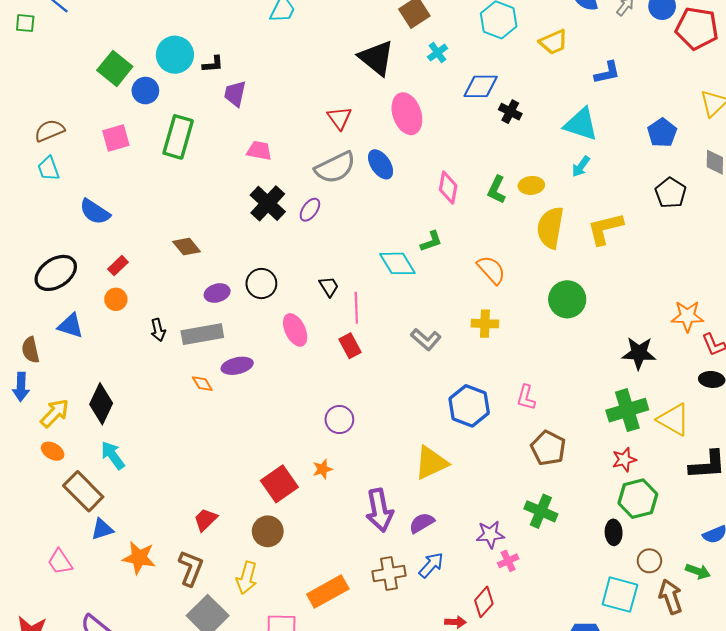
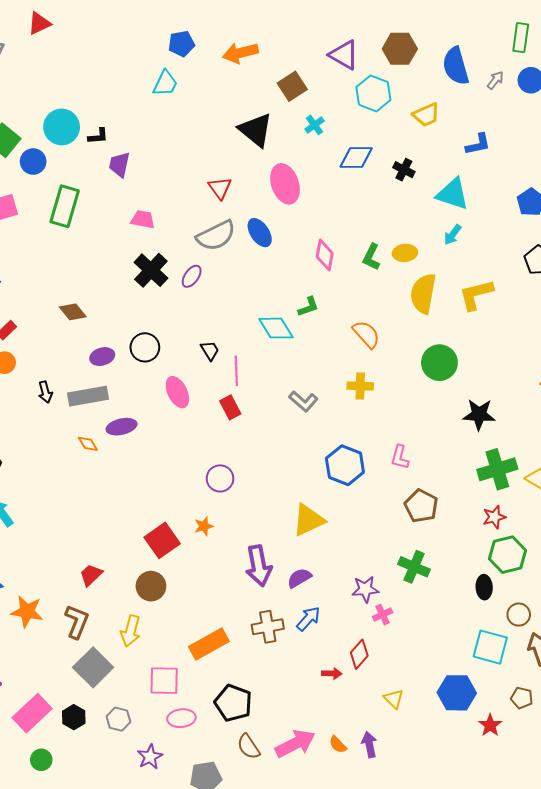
black cross: (510, 112) -> (404, 170), moved
black star: (639, 353) -> (479, 414), moved

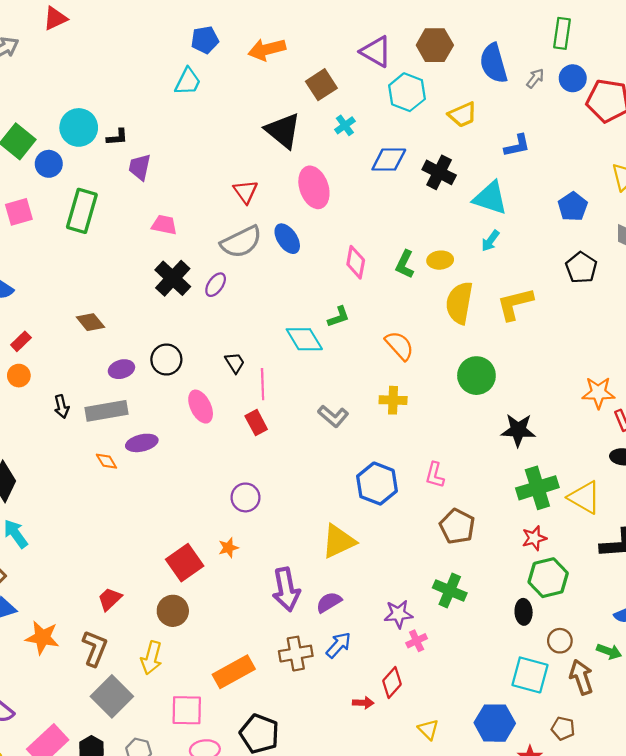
black cross: (404, 170) -> (439, 172), size x1.4

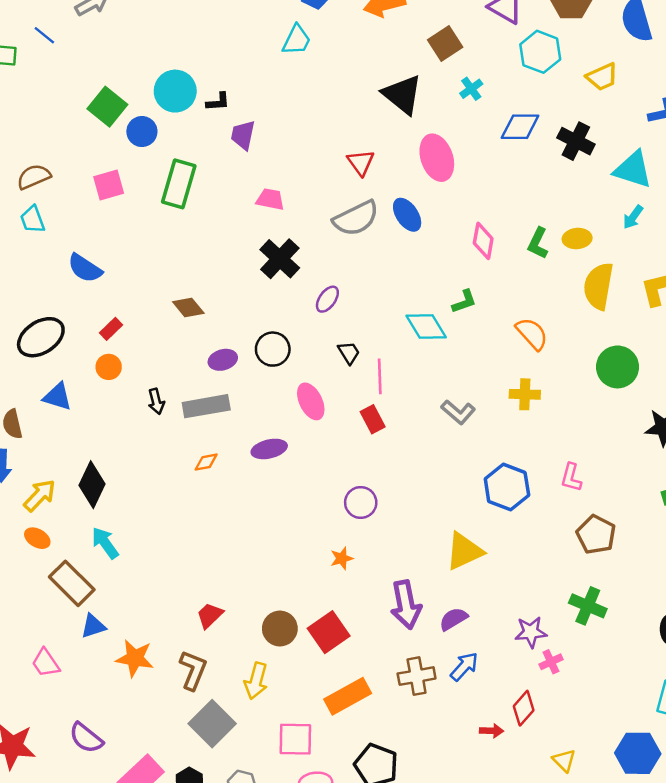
purple ellipse: (216, 285) -> (327, 299), moved
purple ellipse: (142, 443) -> (269, 449), moved
orange diamond: (106, 461) -> (206, 462), turned -70
red square: (185, 563) -> (329, 632), moved

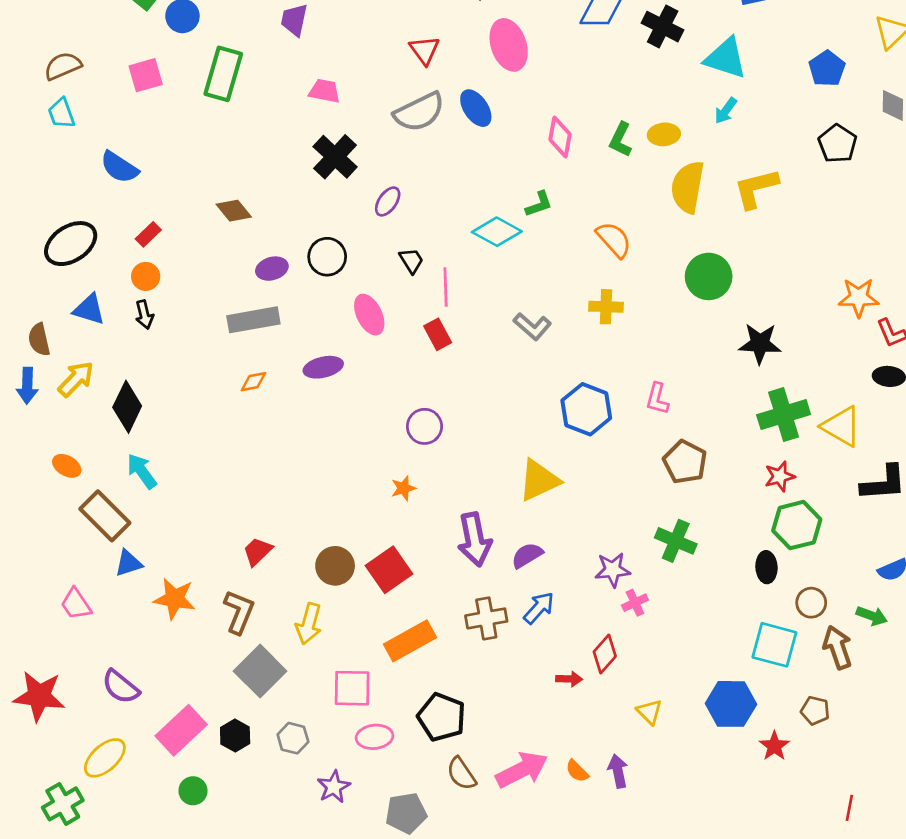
cyan diamond: (426, 327) -> (497, 232), turned -30
black arrow: (156, 401) -> (144, 315), moved
yellow arrow: (40, 495) -> (76, 379), moved

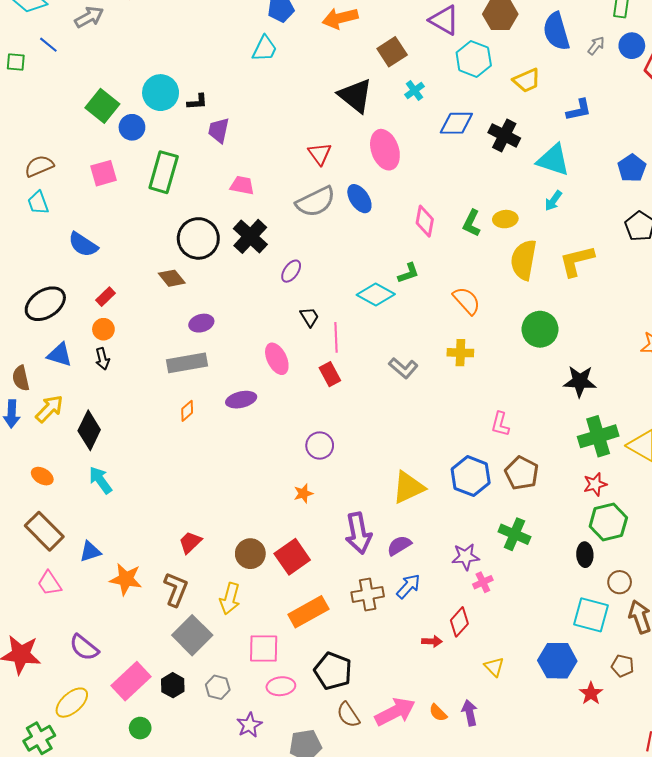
black circle: (327, 257) -> (198, 238), moved, size x1.4
orange diamond: (253, 382) -> (187, 411), turned -30
blue hexagon: (586, 409) -> (471, 476), moved
brown rectangle: (105, 516) -> (44, 531), moved

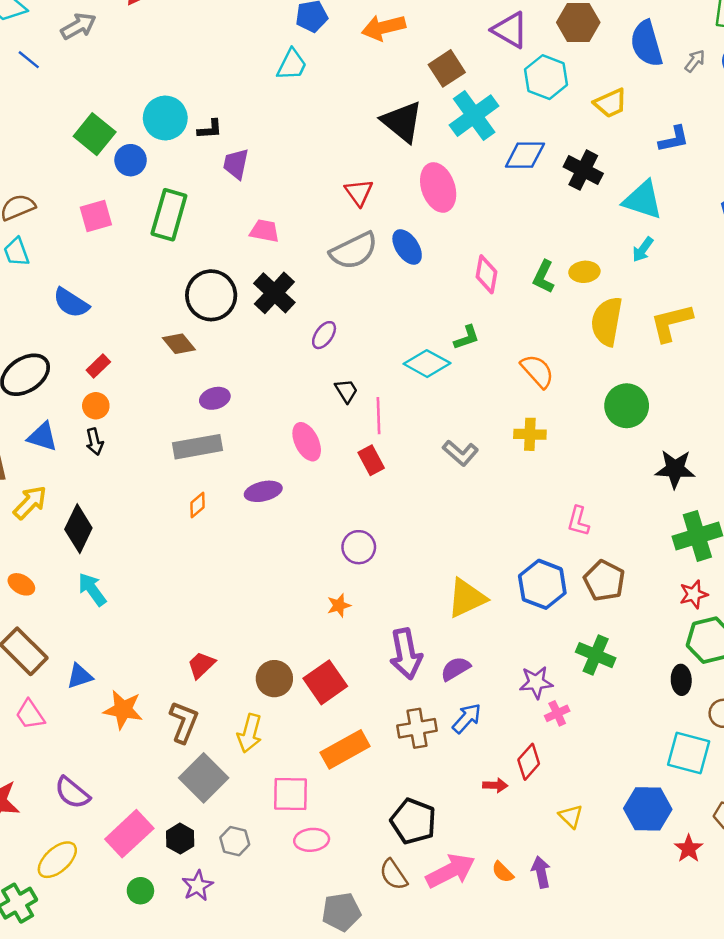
cyan cross: (415, 91) -> (474, 116), size x2.0
black pentagon: (333, 671) -> (413, 821), moved
purple star: (249, 725) -> (197, 886), moved

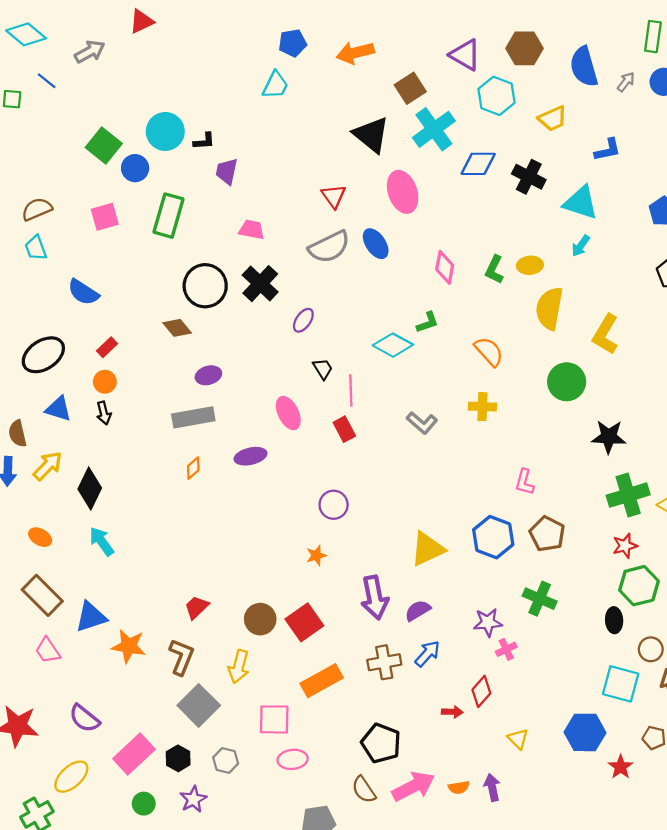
yellow L-shape: (671, 323) -> (605, 334), moved, turned -45
blue triangle: (80, 676) -> (91, 617), size x1.4
orange semicircle: (503, 872) -> (459, 787), turned -54

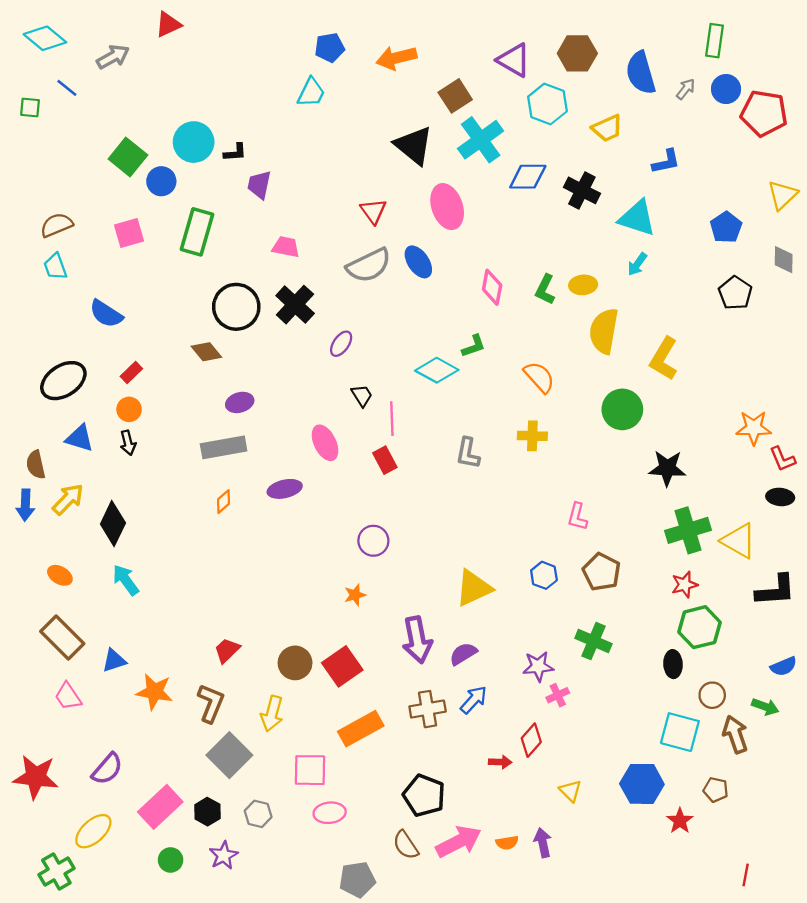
gray L-shape: (422, 423) -> (468, 453), turned 60
blue hexagon: (493, 537) -> (544, 575), size x0.6
blue triangle: (91, 617) -> (114, 661), size x0.7
purple semicircle: (84, 718) -> (107, 769), turned -88

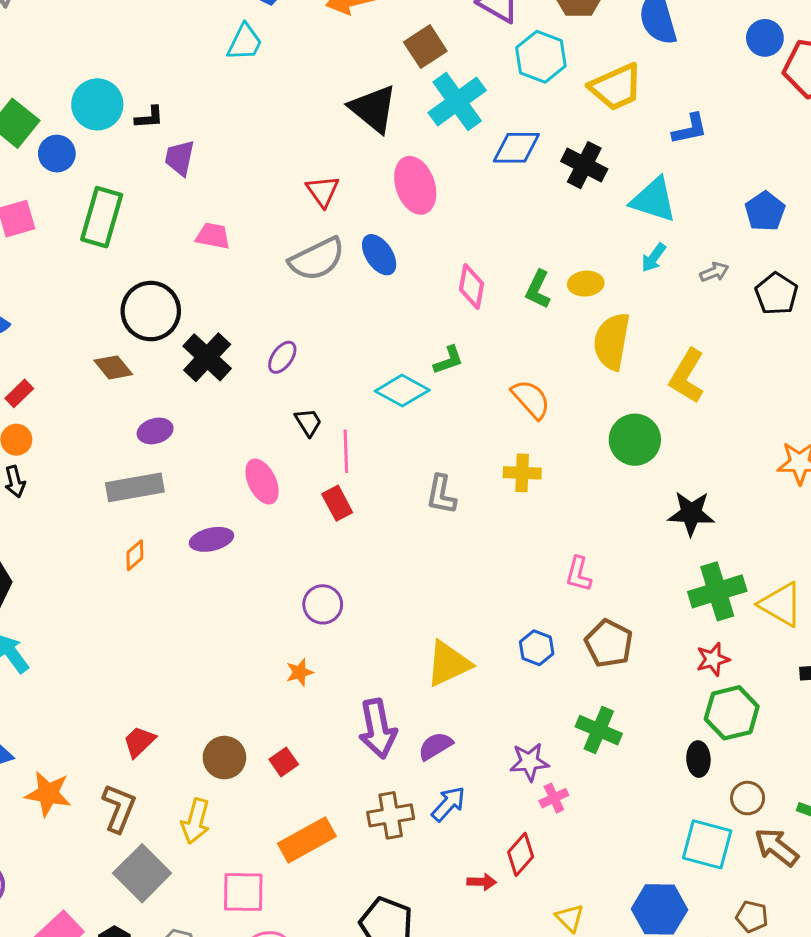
gray arrow: (686, 89) -> (714, 272), moved, turned 30
yellow trapezoid: (607, 128) -> (616, 87), size x1.4
black cross: (295, 305) -> (207, 357), moved
red square: (342, 666) -> (284, 762), size x0.6
brown arrow: (735, 734) -> (776, 847), turned -33

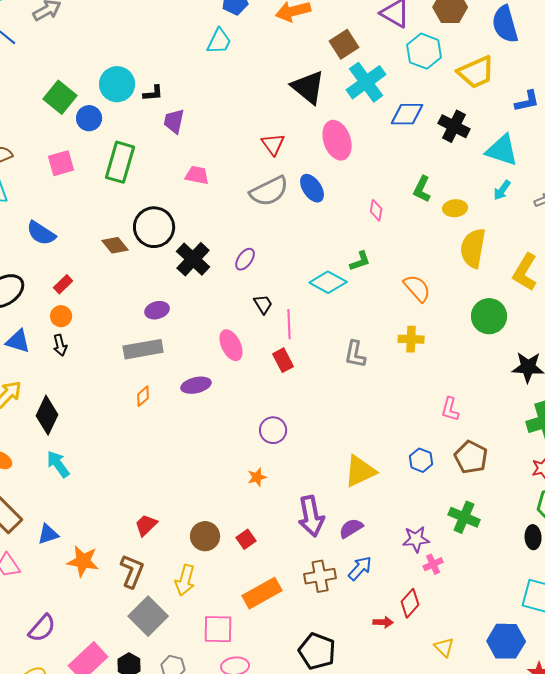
pink diamond: (472, 286) -> (376, 210), size x0.7
green L-shape: (538, 289) -> (422, 189), moved
brown diamond: (113, 367) -> (115, 245), moved

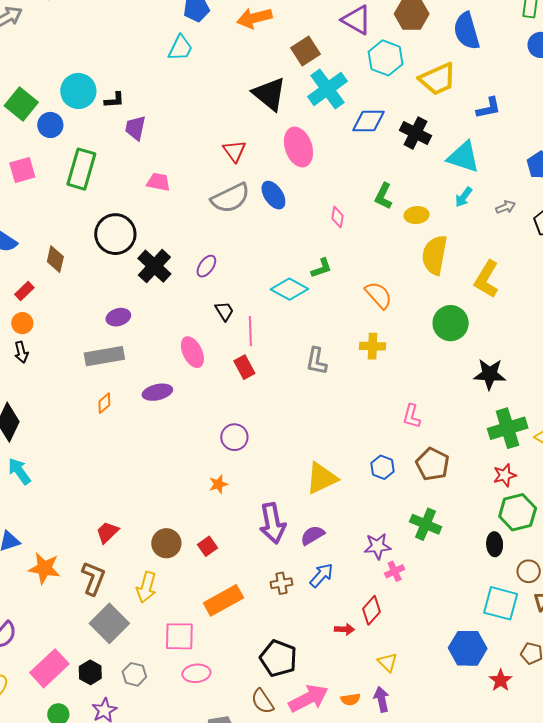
brown diamond: (115, 245) -> (55, 259), moved, turned 52
brown cross: (320, 576) -> (281, 583), size x0.7
yellow triangle: (444, 647) -> (388, 662), moved

